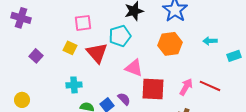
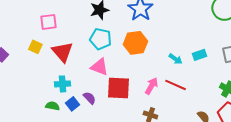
cyan pentagon: (120, 36) -> (100, 39), moved, turned 30
cyan arrow: (210, 41) -> (175, 59), moved, turned -144
cyan cross: (74, 85) -> (62, 84), moved

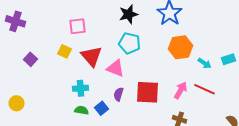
orange hexagon: (135, 43) -> (180, 47), moved
pink triangle: (99, 67) -> (116, 68), moved
cyan cross: (62, 84) -> (80, 88), moved
purple semicircle: (89, 98) -> (118, 94), moved, turned -120

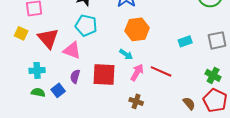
cyan arrow: (204, 63) -> (126, 54), moved

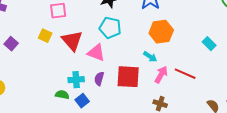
cyan rectangle: (185, 41) -> (209, 44), turned 64
cyan cross: (37, 70) -> (76, 80), moved
blue square: (58, 90) -> (82, 101), moved

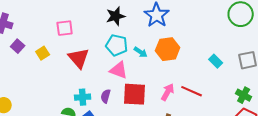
yellow square: (45, 36) -> (43, 53), moved, turned 32
purple square: (11, 44) -> (18, 46), moved
pink triangle: (96, 53) -> (119, 70), moved
cyan arrow: (150, 57) -> (141, 52), moved

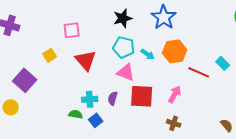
purple square: (18, 46) -> (25, 80), moved, size x1.6
red line: (192, 91) -> (199, 72), moved

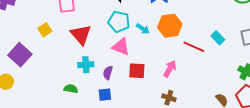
red square: (142, 96) -> (137, 71), size x0.7
cyan cross: (90, 99) -> (86, 65), moved
blue square: (96, 120) -> (105, 95), moved, turned 32

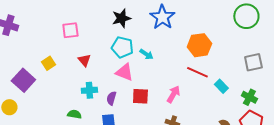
orange hexagon: (170, 26) -> (199, 45), moved
yellow square: (45, 30) -> (48, 63), moved
red triangle: (81, 35) -> (84, 60), size x0.6
cyan rectangle: (218, 38) -> (221, 86), moved

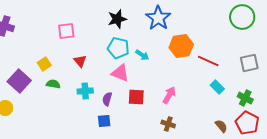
orange hexagon: (199, 45) -> (181, 46), moved
red line: (197, 72) -> (208, 61), moved
green semicircle: (74, 114) -> (53, 84), moved

